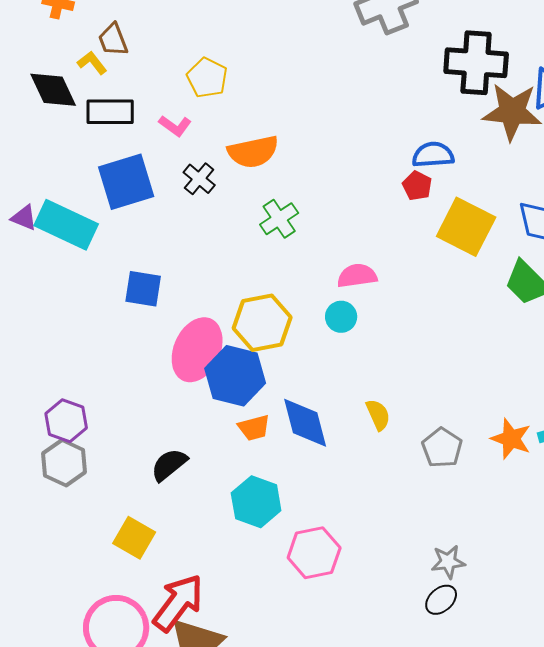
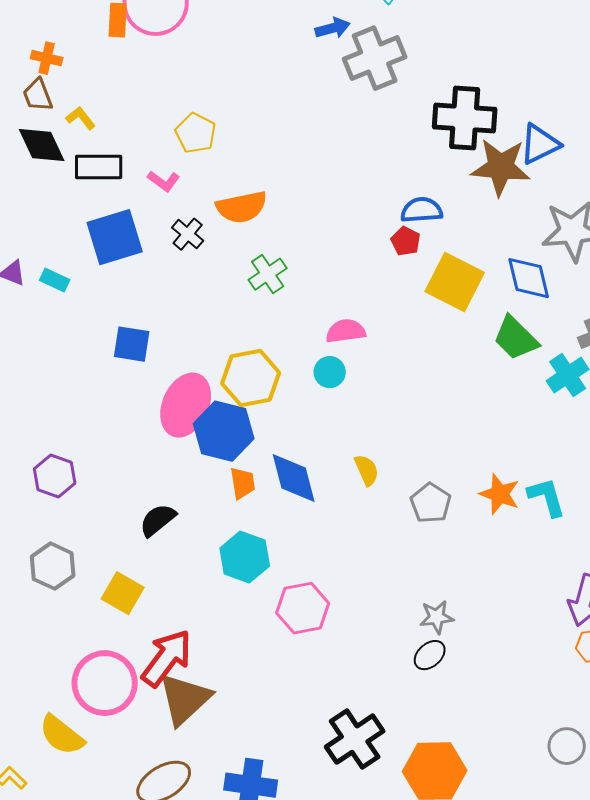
brown trapezoid: (113, 40) -> (38, 95), moved
cyan rectangle: (66, 225) -> (55, 280), size x0.5
orange trapezoid: (254, 428) -> (243, 483), turned -84
gray hexagon: (64, 463) -> (53, 566), moved

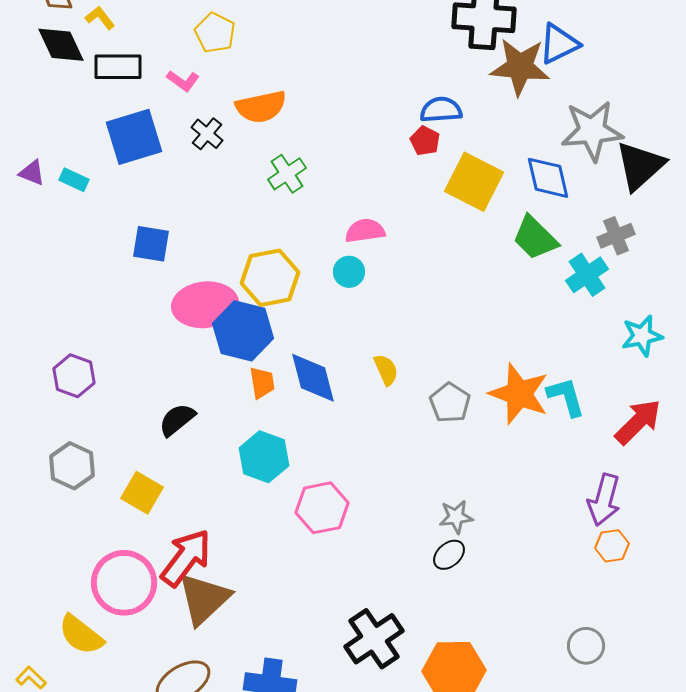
pink ellipse: (186, 405) -> (205, 305), turned 60
orange star: (500, 494) -> (519, 394), size x1.5

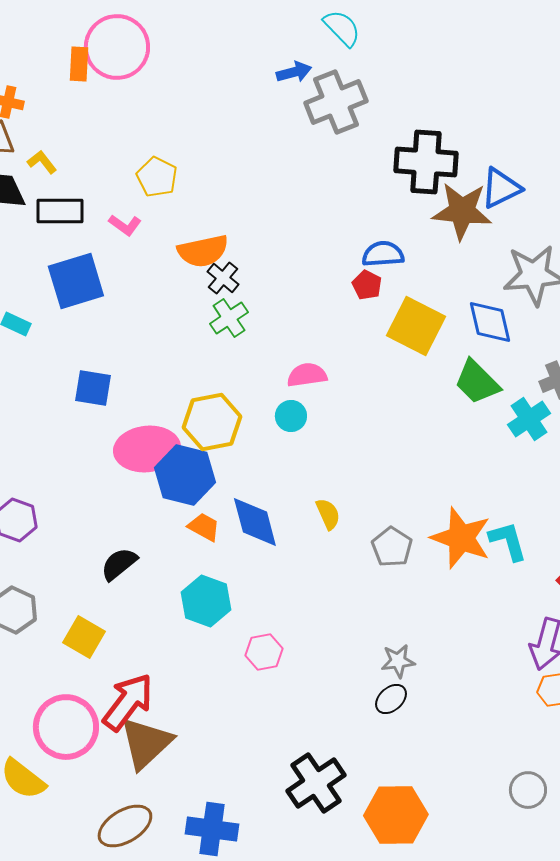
black cross: (207, 134) -> (223, 278), moved
orange trapezoid: (262, 383) -> (204, 527), turned -52
pink hexagon: (322, 508) -> (264, 652), size x0.7

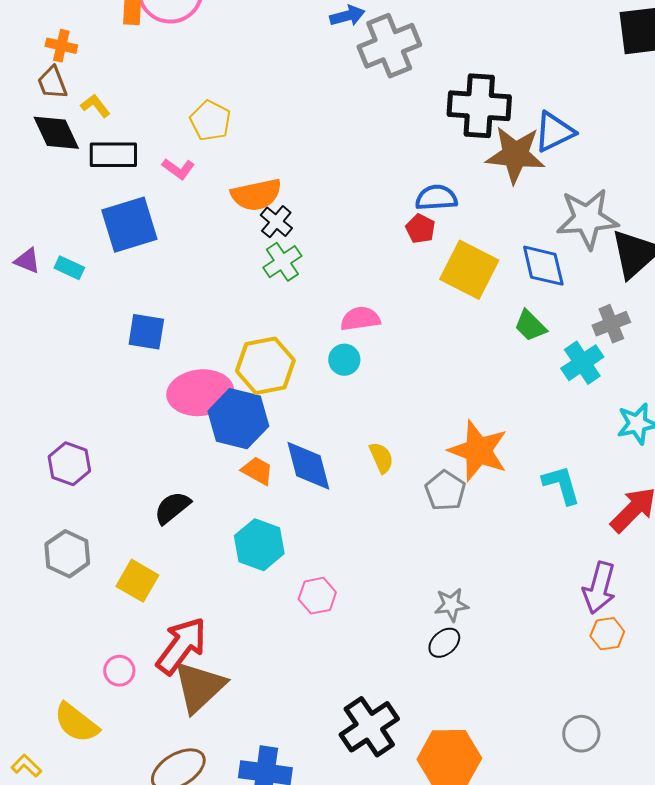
green trapezoid: (477, 382) -> (530, 326), size x0.7
orange star: (461, 538) -> (478, 451), moved
pink circle: (66, 727) -> (119, 671), size x0.5

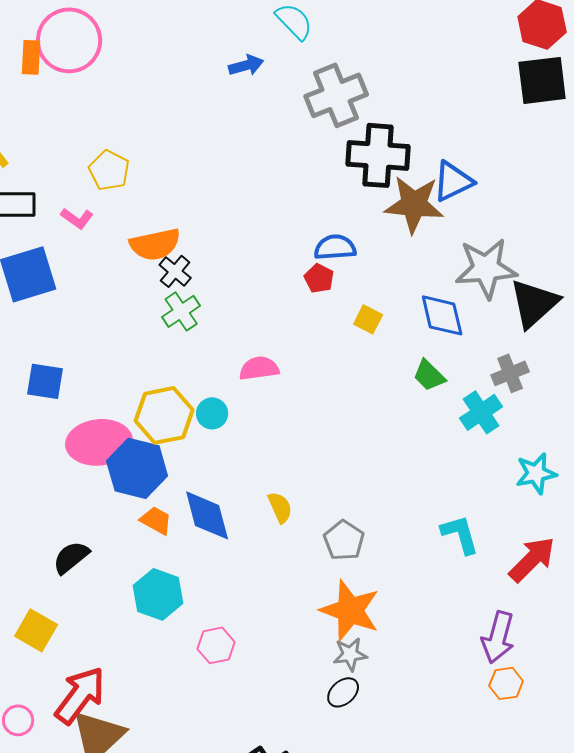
gray cross: (389, 46) -> (336, 95), moved
yellow square: (469, 270) -> (368, 319), size x0.5
cyan circle: (344, 360) -> (212, 413), moved
orange star: (478, 451) -> (350, 610), moved

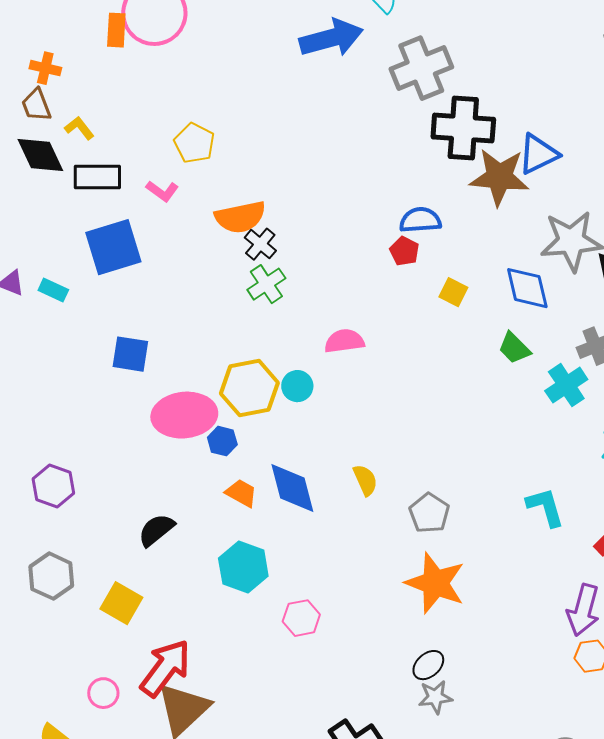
blue arrow: (246, 65) -> (331, 38), size x1.8
blue hexagon: (137, 468) -> (222, 441), size x0.5
gray star: (350, 654) -> (435, 697), moved

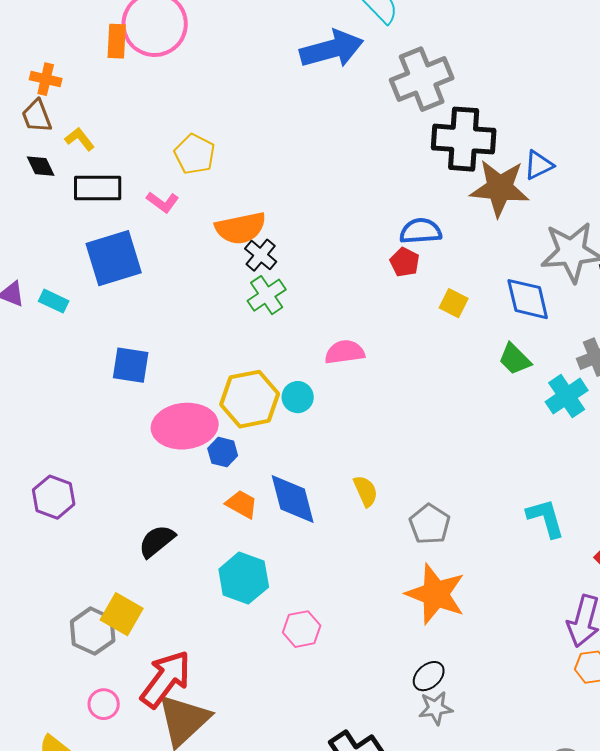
blue triangle: (538, 154) -> (539, 165), size x0.7
black diamond: (40, 155) -> (41, 166), size x0.6
gray hexagon: (51, 576) -> (93, 631), moved

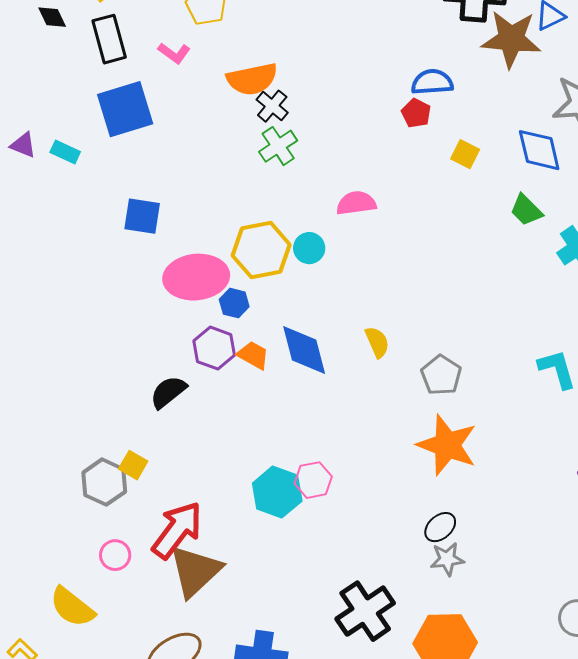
black rectangle: (98, 188) -> (109, 39), turned 75
purple hexagon: (54, 497) -> (214, 348), moved
cyan hexagon: (244, 578) -> (277, 492), moved
yellow square: (122, 614) -> (133, 465), size x0.7

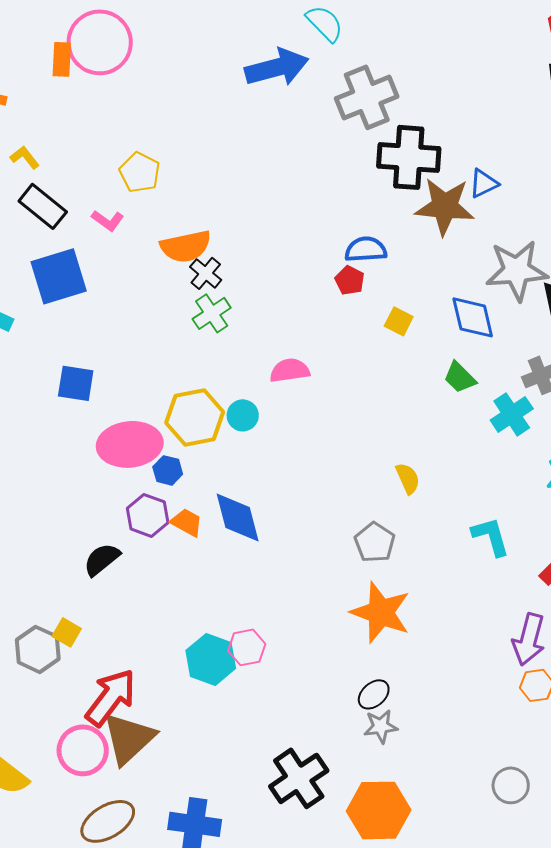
black rectangle: (109, 39) -> (43, 206), turned -36
yellow semicircle: (377, 342) -> (408, 478), moved
pink circle: (115, 555) -> (83, 750), moved, size x1.6

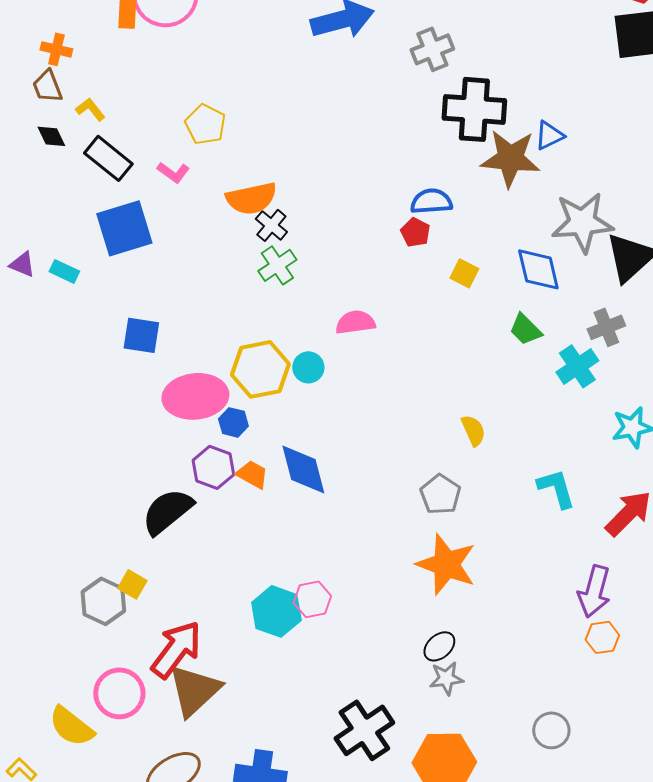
gray cross: (367, 97) -> (432, 49), size x0.7
black semicircle: (102, 559) -> (167, 511), size x1.4
pink circle: (83, 750) -> (119, 693), moved
gray circle: (511, 785) -> (551, 730), moved

